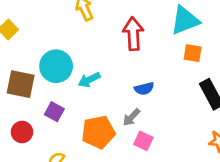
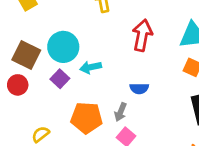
purple square: (54, 112) -> (60, 79), moved
gray arrow: (131, 117) -> (121, 112), turned -36
red circle: (22, 132) -> (18, 85), moved

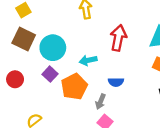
brown square: (26, 55) -> (24, 39), moved
cyan arrow: (91, 67) -> (88, 60), moved
orange pentagon: (87, 118) -> (74, 87), moved, turned -30

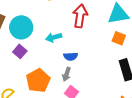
blue semicircle: (116, 82) -> (71, 56), moved
orange pentagon: (74, 87) -> (38, 81), moved

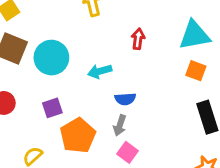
red arrow: (80, 16) -> (138, 39), size x0.6
purple square: (20, 51) -> (52, 108), moved, turned 32

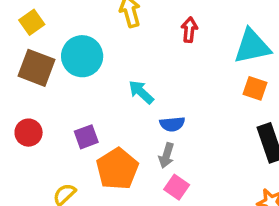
red arrow: (138, 39) -> (189, 30), moved
cyan circle: (51, 58) -> (82, 56), moved
cyan arrow: (100, 71) -> (141, 92), turned 60

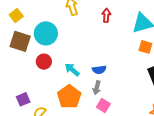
cyan arrow: (141, 92) -> (72, 70), moved
red circle: (29, 133) -> (44, 62), moved
purple square: (86, 137) -> (23, 99), moved

